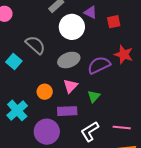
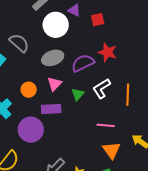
white L-shape: (90, 131) -> (102, 88), moved

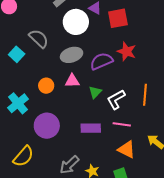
red square: (98, 20) -> (118, 18), size x1.5
pink triangle: (54, 84) -> (72, 81), turned 42
white L-shape: (102, 88) -> (116, 99), moved
purple rectangle: (51, 109) -> (91, 128), moved
orange triangle: (111, 150) -> (127, 149), turned -30

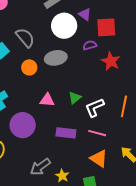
purple semicircle: (101, 61) -> (90, 45), moved, size x0.6
pink triangle: (72, 81) -> (47, 100), moved
orange circle: (46, 86) -> (29, 67), moved

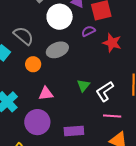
pink triangle: (47, 100) -> (46, 94), moved
purple rectangle: (66, 133) -> (74, 131), moved

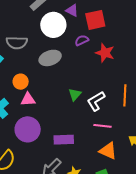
gray semicircle: (24, 36) -> (17, 43), turned 140
orange circle: (33, 64) -> (21, 82), moved
pink triangle: (46, 94) -> (28, 99), moved

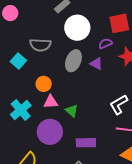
purple triangle: (72, 10) -> (96, 64), moved
gray ellipse: (50, 58) -> (73, 61), turned -50
green triangle: (75, 94) -> (72, 111), moved, turned -32

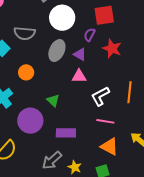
purple semicircle: (105, 44) -> (90, 35), turned -40
pink triangle: (51, 102) -> (79, 76), moved

